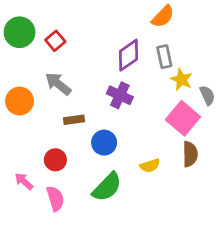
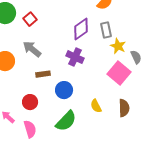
brown semicircle: (190, 154) -> (124, 108), moved
yellow semicircle: (150, 166) -> (96, 106), turned 80

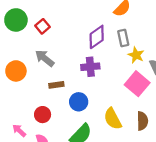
purple cross: (75, 57) -> (90, 67), turned -30
yellow semicircle: (96, 106) -> (113, 119), size x1.5

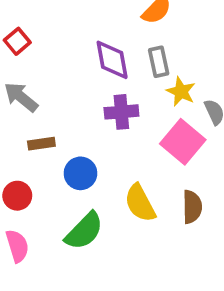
purple diamond: (97, 37) -> (112, 60), turned -65
purple cross: (90, 67) -> (121, 112), moved

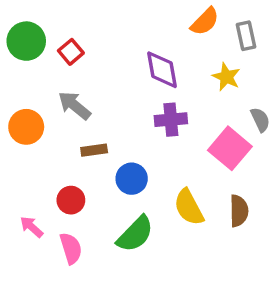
gray rectangle: (159, 62) -> (246, 36), moved
yellow star: (181, 92) -> (226, 77), moved

